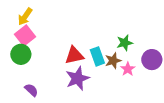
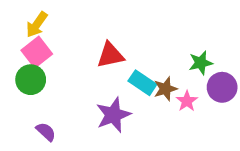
green star: (125, 43) -> (201, 63), moved
red triangle: (74, 55) -> (110, 55), moved
cyan rectangle: (97, 56) -> (142, 83), turned -36

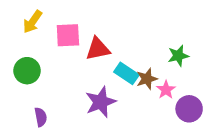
pink square: (37, 52) -> (68, 35), moved, turned 35
purple circle: (222, 87) -> (189, 109), moved
purple semicircle: (46, 132) -> (41, 117), turned 36

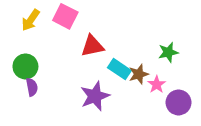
pink square: (68, 35) -> (65, 16), moved, turned 30
purple semicircle: (41, 117) -> (32, 87), moved

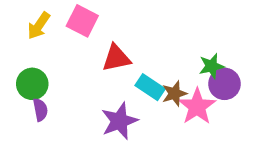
pink star: (157, 84) -> (197, 106), size x1.6
purple circle: (179, 102) -> (224, 84), moved

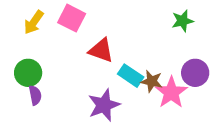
red triangle: (116, 58) -> (101, 50), turned 32
green star: (212, 66) -> (183, 21), moved
brown star: (174, 94) -> (152, 81), turned 30

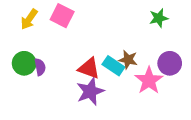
red triangle: (101, 50) -> (89, 68), moved
brown star: (152, 81) -> (128, 60), moved
purple semicircle: (35, 95) -> (40, 67), moved

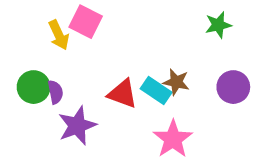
yellow arrow: (29, 19) -> (59, 35), moved, turned -60
pink star: (149, 80) -> (173, 139), moved
purple star: (90, 91) -> (77, 126), moved

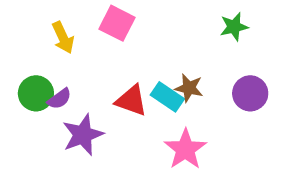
pink square: (86, 22) -> (117, 23), moved
purple semicircle: (55, 92) -> (59, 99), turned 65

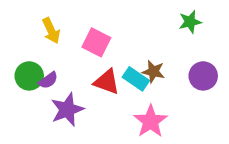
pink square: (117, 23) -> (96, 42), moved

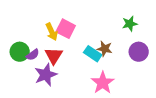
green star: (190, 22) -> (130, 24), moved
yellow arrow: (51, 31) -> (52, 32), moved
red triangle: (107, 82) -> (54, 56), moved, turned 42

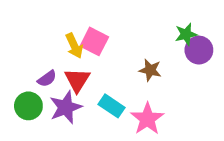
green circle: (20, 52) -> (28, 106), moved
purple circle: (139, 52) -> (199, 50), moved
cyan rectangle: (93, 54) -> (111, 106), moved

